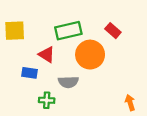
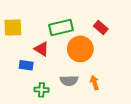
gray semicircle: (68, 82) -> (69, 81), moved
orange arrow: (130, 103) -> (95, 83), moved

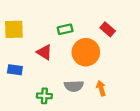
green rectangle: (61, 27) -> (65, 29), size x0.6
blue rectangle: (26, 65) -> (15, 70), moved

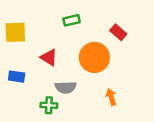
green rectangle: (65, 29) -> (72, 20), moved
gray semicircle: (74, 86) -> (66, 87), moved

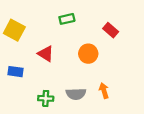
yellow square: (15, 32) -> (14, 30), turned 30
orange circle: (94, 57) -> (88, 54), size x0.7
gray semicircle: (66, 87) -> (76, 94), moved

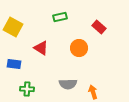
orange arrow: (104, 91) -> (93, 92), moved
green cross: (46, 98) -> (27, 89), moved

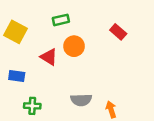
green rectangle: (60, 17) -> (61, 20), moved
orange circle: (79, 48) -> (74, 46), moved

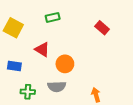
orange circle: (74, 46) -> (65, 64), moved
gray semicircle: (81, 100) -> (57, 87), moved

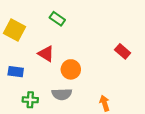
green rectangle: (53, 17) -> (57, 19), turned 48
red rectangle: (102, 28) -> (123, 51), moved

